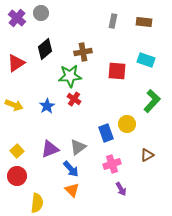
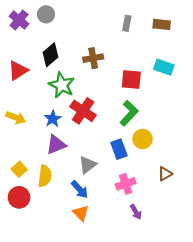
green star: (70, 76) -> (62, 85), moved, turned 30
red cross: (74, 99) -> (83, 111), size x1.6
green L-shape: (152, 101) -> (129, 113), moved
purple triangle: (50, 149) -> (56, 145), moved
yellow semicircle: (37, 203) -> (45, 176), moved

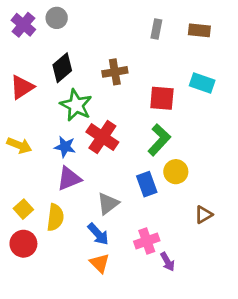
blue star: (53, 119) -> (65, 147), turned -30
pink cross: (126, 184) -> (147, 241), moved

